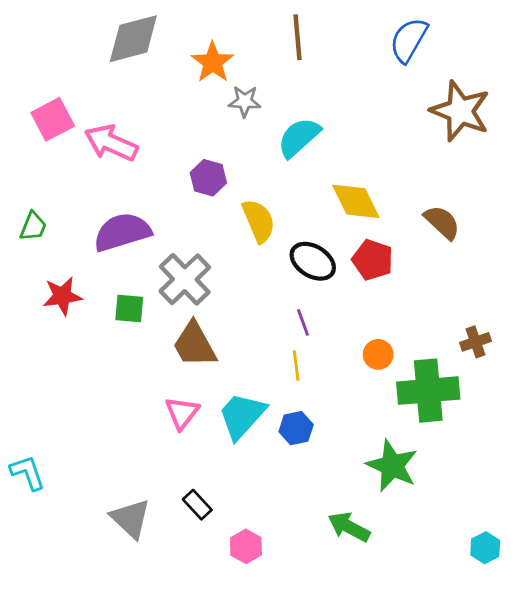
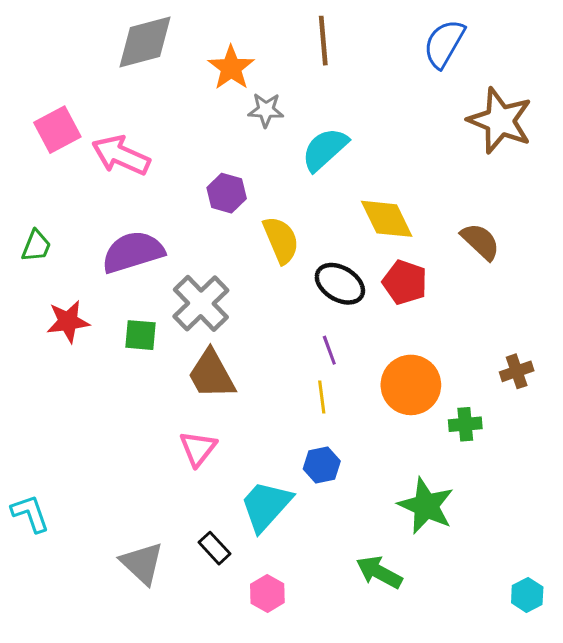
orange circle: (378, 354) -> (411, 385), size x1.8
green cross: (428, 391) -> (465, 424), size x0.5
cyan trapezoid: (242, 416) -> (266, 506), moved

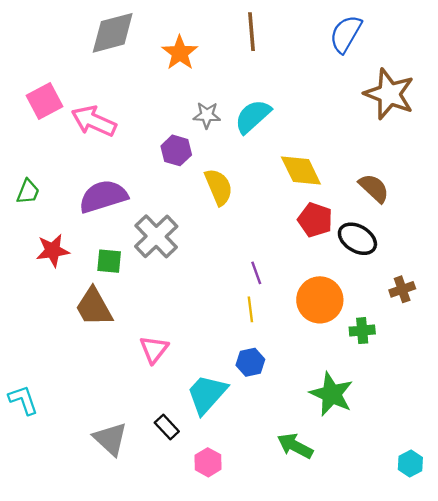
gray star: (266, 110) -> (207, 115), moved
black ellipse: (340, 284) -> (357, 239), moved
brown trapezoid: (211, 374) -> (94, 307), moved

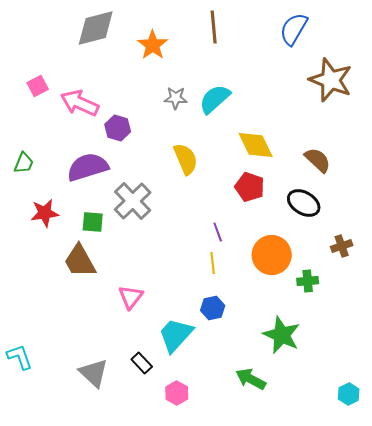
pink square: (44, 101) -> (38, 86), size x0.7
purple hexagon: (176, 150) -> (118, 128), moved
red pentagon: (315, 220) -> (250, 187), moved
cyan L-shape: (23, 400) -> (20, 357), moved

